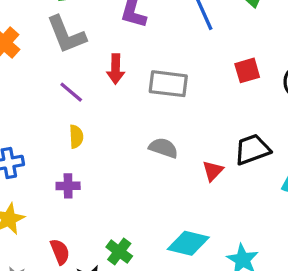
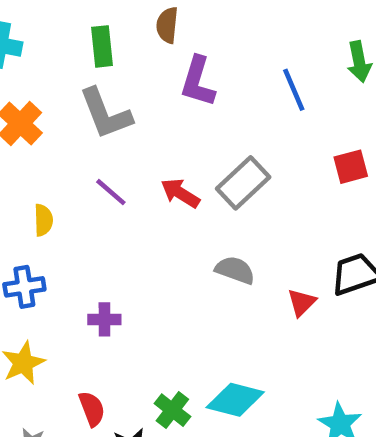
red arrow: (116, 69) -> (180, 193), moved, turned 120
gray rectangle: (168, 84) -> (243, 183), turned -51
yellow semicircle: (76, 137) -> (43, 220), moved
cyan diamond: (188, 243) -> (235, 400), moved

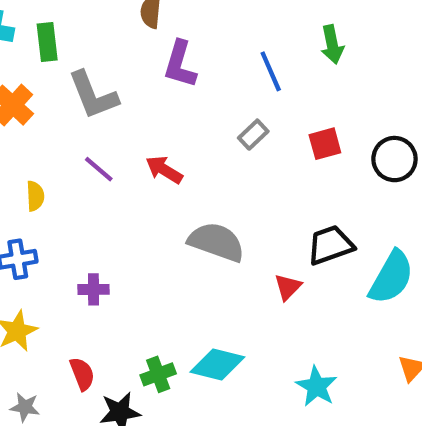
green rectangle: (102, 46) -> (47, 42), moved
gray rectangle: (243, 183) -> (253, 135), moved, size x0.6
gray semicircle: (235, 270) -> (216, 242), size x1.5
red triangle: (302, 302) -> (288, 287), moved
green cross: (172, 410) -> (158, 374), turned 32

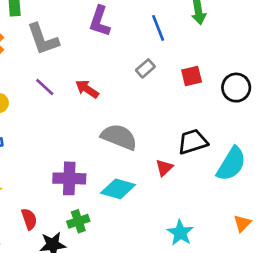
purple cross: (93, 289) -> (69, 178), moved, size x1.6
cyan diamond: (217, 364) -> (118, 189), moved

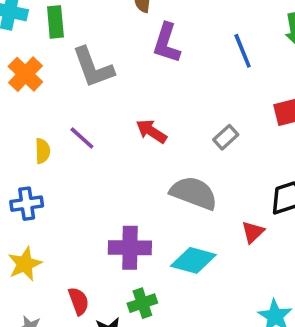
gray rectangle: (145, 68) -> (226, 137), moved
purple line: (45, 87) -> (82, 138), moved

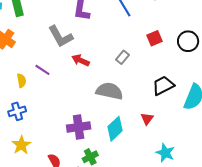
gray L-shape: (93, 67) -> (61, 37), moved
red triangle: (253, 232) -> (147, 119), moved
cyan diamond: (193, 260) -> (115, 129), turned -50

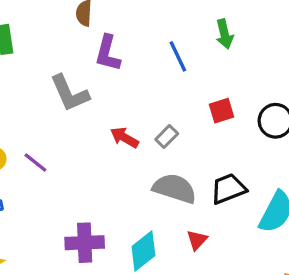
red arrow: (81, 60) -> (124, 137), moved
purple line: (42, 70) -> (35, 162), moved
gray semicircle: (109, 91) -> (175, 188), moved

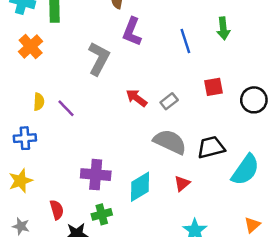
gray L-shape: (70, 93) -> (99, 59), turned -136

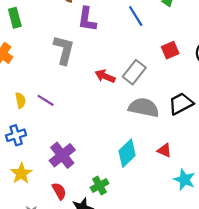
gray rectangle: (169, 101) -> (134, 72), size x1.5
purple cross: (96, 175) -> (62, 155), moved, turned -30
red triangle: (182, 184) -> (164, 150), moved, turned -42

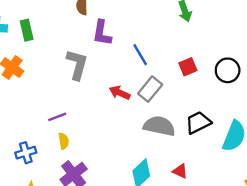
blue line: (136, 16) -> (140, 55), moved
yellow semicircle: (20, 100) -> (64, 141), moved
purple line: (46, 100) -> (57, 117), turned -54

